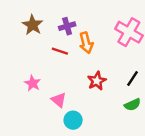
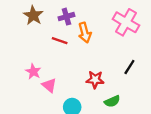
red star: (97, 81) -> (95, 80), moved, turned 30
pink triangle: (59, 100) -> (49, 85), moved
green semicircle: (132, 105) -> (112, 101), moved

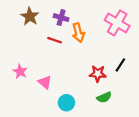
purple cross: (66, 17) -> (61, 18), turned 32
pink star: (33, 72) -> (20, 71), moved
red star: (95, 80) -> (98, 74), moved

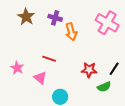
red line: (55, 40) -> (49, 59), moved
black line: (120, 65) -> (114, 69), moved
green semicircle: (104, 97) -> (104, 87), moved

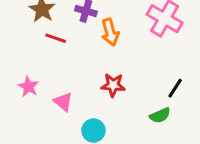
red line: (49, 59) -> (56, 38), moved
red star: (89, 70) -> (113, 85), moved

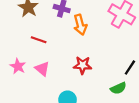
red line: (56, 38) -> (39, 40), moved
pink triangle: (63, 102) -> (42, 69), moved

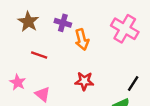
pink triangle: (42, 69) -> (43, 94), moved

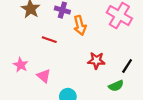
red line: (39, 55) -> (49, 40), moved
red star: (84, 81) -> (96, 61), moved

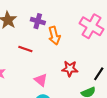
pink triangle: (44, 76) -> (41, 80), moved

